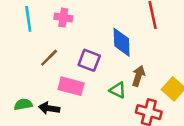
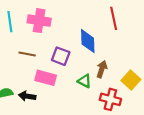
pink cross: (63, 18) -> (39, 21), size x1.5
brown line: (49, 58) -> (27, 54), turned 56

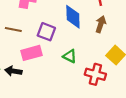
brown arrow: (102, 69) -> (101, 24), moved
pink rectangle: (46, 78) -> (31, 53), turned -30

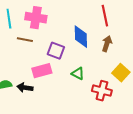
brown line: (13, 30) -> (25, 40), moved

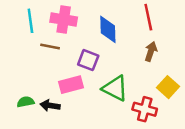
blue diamond: (81, 37) -> (108, 29), moved
green triangle: (78, 74) -> (115, 88), size x1.6

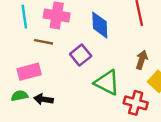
brown arrow: (151, 51) -> (142, 60), moved
purple square: (88, 60) -> (81, 55), turned 30
pink rectangle: (71, 85) -> (29, 72), moved

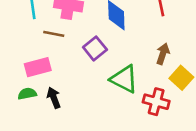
black arrow: (43, 99) -> (54, 98), turned 60

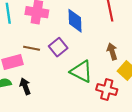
brown line: (54, 34) -> (32, 48), moved
brown arrow: (163, 54) -> (112, 51), turned -35

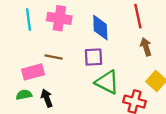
purple square: (58, 47) -> (93, 57), moved, turned 36
brown arrow: (112, 51) -> (146, 47), moved

